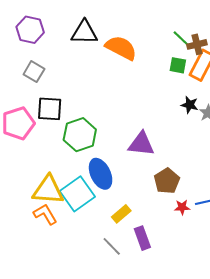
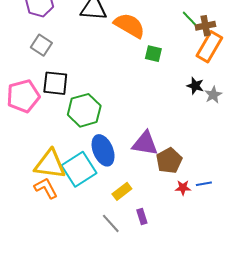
green square: (178, 65) -> (153, 54), moved
purple triangle: (141, 144) -> (145, 144), moved
purple rectangle: (142, 238) -> (142, 216), size x0.7

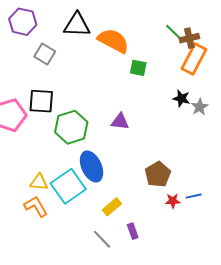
gray square: (41, 45) -> (45, 54), moved
purple triangle: (145, 144) -> (120, 122), moved, size x0.7
yellow triangle: (50, 164) -> (39, 182), size x0.6

